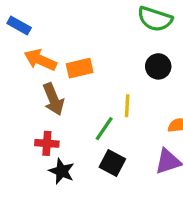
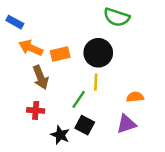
black circle: (158, 66) -> (98, 53), moved, size x1.5
black star: (62, 171) -> (60, 135), moved

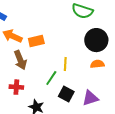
black circle: (98, 53) -> (96, 40), moved
orange semicircle: (135, 97) -> (97, 64), moved
black square: (85, 125) -> (66, 94), moved

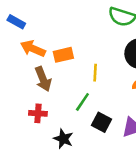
yellow line: (65, 64) -> (95, 73), moved

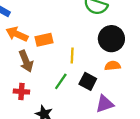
black square: (102, 122) -> (88, 81), moved

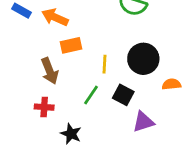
orange arrow: (17, 34) -> (55, 17), moved
black circle: (111, 39) -> (143, 59), moved
orange semicircle: (113, 66) -> (171, 84), moved

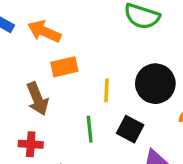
green line: (91, 95) -> (90, 129), turned -40

